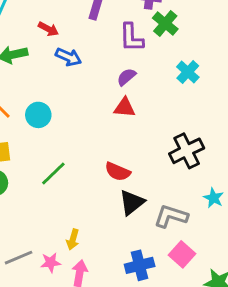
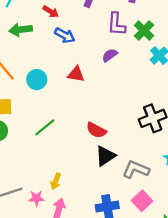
green cross: (165, 24) -> (144, 30), moved
red triangle: (125, 108) -> (76, 74), moved

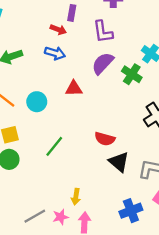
red arrow: (51, 12) -> (58, 29), moved
green cross: (144, 30) -> (132, 74), moved
purple semicircle: (110, 55) -> (103, 63), size x1.5
black triangle: (105, 156) -> (119, 162), turned -35

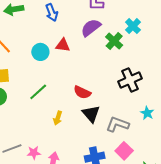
blue arrow: (55, 53) -> (52, 13), turned 42
cyan circle: (37, 102) -> (40, 52), moved
yellow arrow: (76, 197) -> (58, 118), moved

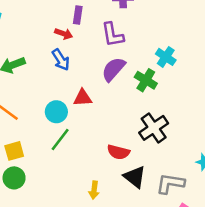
black cross: (130, 80) -> (154, 128), moved
green line: (38, 92) -> (60, 139), moved

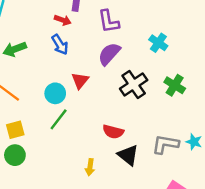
green cross: (146, 80) -> (175, 85), moved
red triangle: (83, 98) -> (80, 81), turned -48
black cross: (154, 128) -> (134, 84), moved
gray L-shape: (170, 184) -> (165, 144), moved

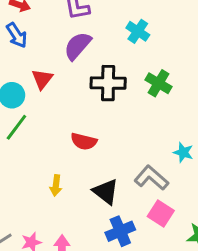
black cross: (134, 84) -> (108, 83), turned 36
gray L-shape: (165, 144) -> (151, 178), moved, turned 32
black triangle: (128, 155) -> (106, 192), moved

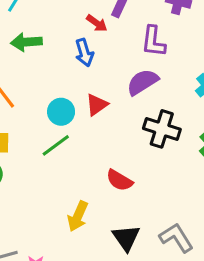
yellow arrow: (56, 185) -> (78, 216), size x1.4

